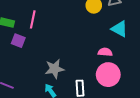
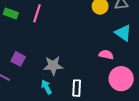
purple square: (18, 41) -> (18, 59), moved
pink circle: (108, 75) -> (121, 79), moved

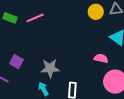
pink line: (37, 13) -> (35, 18), turned 48

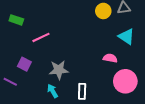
pink line: (35, 18) -> (41, 37), moved

